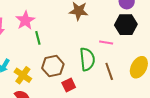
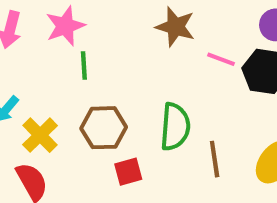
pink line: (106, 42) -> (221, 59), moved

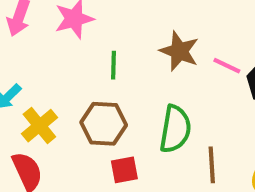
brown star: (175, 27) -> (179, 51), moved
green line: (84, 66) -> (113, 65), moved

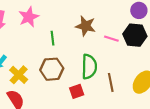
pink line: (227, 66) -> (111, 39), moved
red square: (124, 170) -> (77, 91), moved

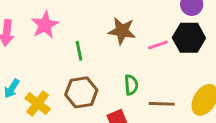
pink line: (111, 39) -> (158, 45), turned -32
green semicircle: (89, 67) -> (131, 85), size x0.6
brown line: (111, 82) -> (162, 104), turned -72

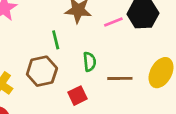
green line: (79, 51) -> (56, 40), moved

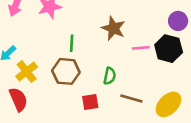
green line: (56, 40) -> (72, 43), moved

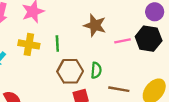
brown hexagon: (66, 71) -> (70, 71), moved
yellow cross: (27, 72) -> (29, 44), moved, turned -36

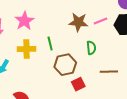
pink line: (122, 41) -> (101, 21), moved
green semicircle: (96, 70) -> (91, 48), moved

